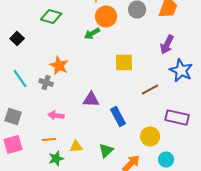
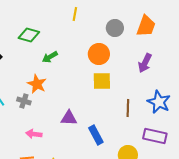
orange circle: (106, 16) -> (99, 54), moved
green arrow: (92, 34) -> (50, 57), moved
blue star: (181, 70) -> (159, 102), moved
brown line: (150, 90) -> (128, 108), turned -60

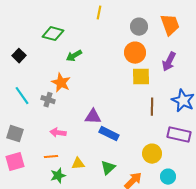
orange trapezoid: (146, 26) -> (170, 25), turned -40
orange circle: (99, 54) -> (135, 53), moved
yellow square: (102, 81) -> (141, 77), moved
blue rectangle: (96, 135) -> (109, 134), moved, turned -36

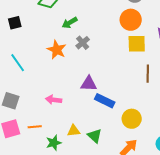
black square: (19, 56) -> (15, 23), turned 32
gray cross: (48, 100) -> (83, 43), moved, turned 32
yellow circle: (152, 154) -> (132, 119), moved
orange line: (51, 157) -> (35, 127), moved
green triangle: (108, 168) -> (95, 136), moved, turned -35

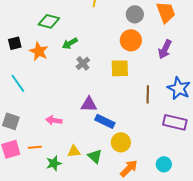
yellow square: (137, 44) -> (120, 68), moved
orange star: (57, 50) -> (39, 51), moved
yellow circle: (132, 119) -> (121, 142), moved

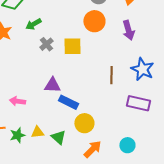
purple arrow: (165, 49) -> (128, 30), turned -42
yellow square: (120, 68) -> (72, 46), moved
green star: (54, 163) -> (17, 135), moved

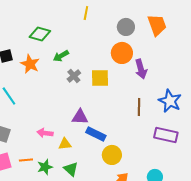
purple arrow: (128, 30) -> (141, 69), moved
yellow triangle: (37, 132) -> (65, 144), moved
green triangle: (58, 137) -> (71, 169), moved

